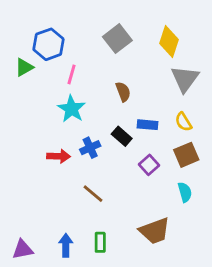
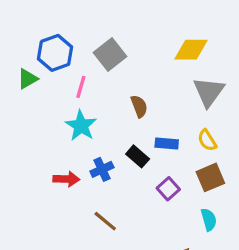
gray square: (117, 39) -> (110, 54), moved
yellow diamond: (169, 41) -> (191, 50), turned 72

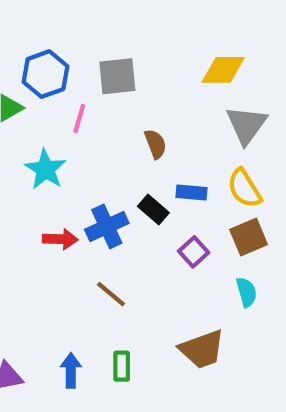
gray square: (110, 54) -> (117, 76), turned 32
cyan star: (81, 126) -> (45, 169), moved
yellow semicircle: (207, 140) -> (244, 188), size x1.4
blue cross: (102, 169) -> (107, 226), size x1.4

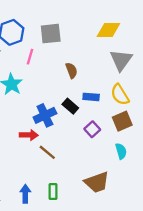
red arrow: (60, 239) -> (29, 135), moved

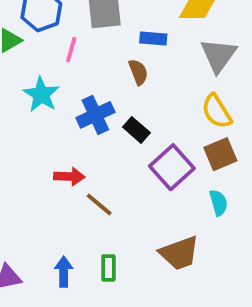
blue rectangle: (91, 97) -> (153, 38), moved
blue cross: (45, 115) -> (95, 115), moved
purple square: (92, 129) -> (172, 167), size x1.6

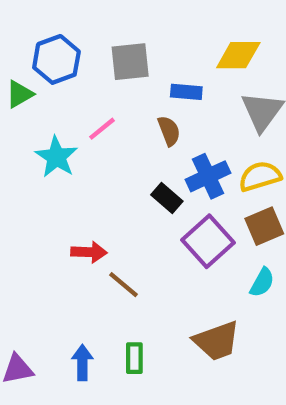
pink line: (71, 50) -> (102, 129), moved, turned 35
yellow semicircle: (217, 111) -> (260, 176), turned 105
blue cross: (95, 115) -> (208, 176), moved
cyan semicircle: (218, 203) -> (262, 282), turned 45

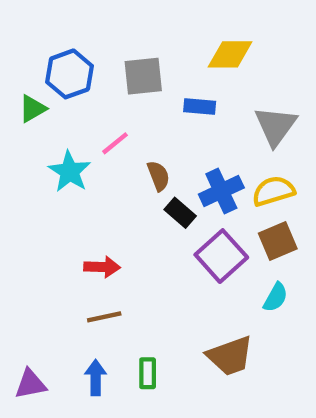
yellow diamond: (238, 55) -> (230, 54), moved
brown semicircle: (169, 131) -> (158, 176), moved
brown line: (124, 285) -> (104, 317), moved, turned -52

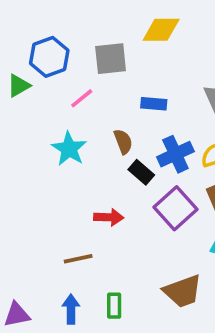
yellow diamond: (230, 54) -> (161, 30), moved
blue rectangle: (200, 106) -> (154, 104), moved
pink line: (115, 143) -> (82, 98), moved
cyan star: (70, 172) -> (69, 149), moved
red arrow: (102, 267) -> (109, 217), moved

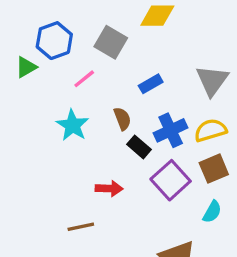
gray square: (111, 59) -> (111, 42), turned 36
blue rectangle: (154, 104) -> (151, 84), turned -35

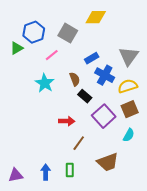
blue cross: (171, 130) -> (105, 75), moved, turned -36
brown line: (81, 227) -> (79, 143), moved, turned -42

